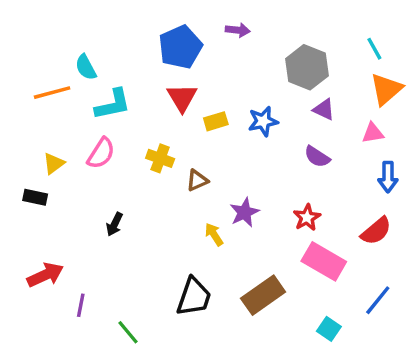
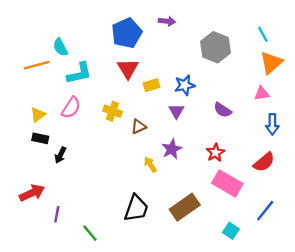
purple triangle: (324, 109) -> (176, 111), moved, turned 35
black rectangle: (35, 197) -> (40, 138), moved
black arrow: (114, 224) -> (60, 155), moved

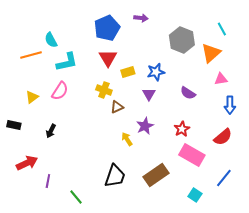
orange triangle: (271, 63) -> (211, 53), moved
yellow cross: (112, 111) -> (104, 90), moved
black rectangle: (40, 138) -> (14, 125), moved

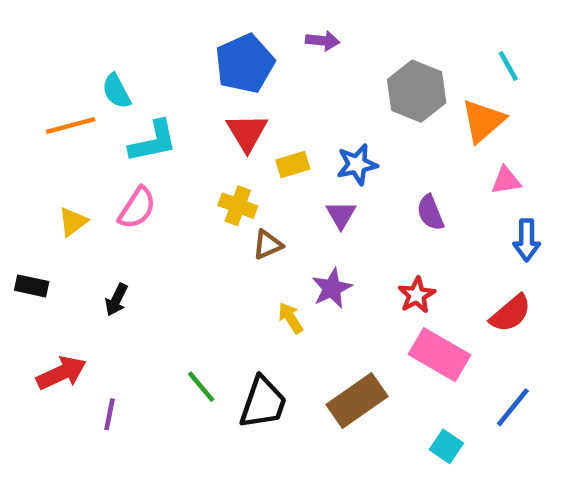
purple semicircle: (188, 93) -> (430, 213), turned 35
green line: (76, 197) -> (201, 387), moved

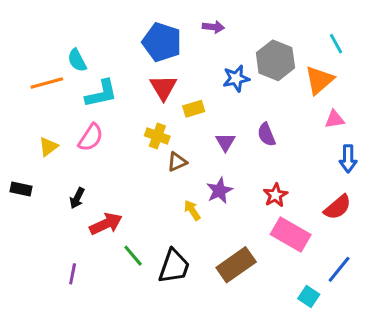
blue pentagon: (245, 64) -> (162, 42), turned -30
blue star: (357, 164) -> (236, 78), moved
purple semicircle: (430, 213) -> (266, 134), moved
red arrow: (61, 373) -> (106, 224), moved
cyan square: (446, 446) -> (309, 297), moved

